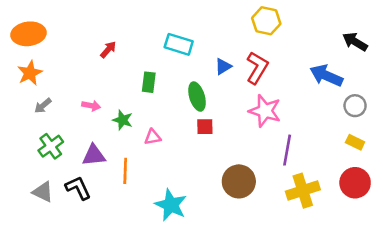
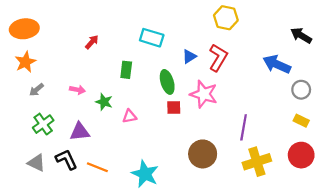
pink star: (265, 111) -> (204, 94), moved
orange line: (125, 171) -> (97, 167), moved, turned -70

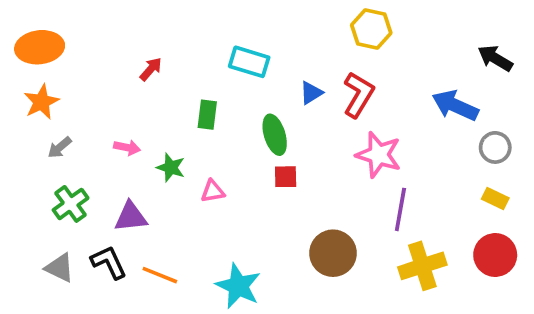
pink star: (204, 94) -> (379, 155), moved

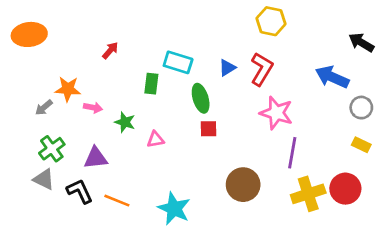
cyan rectangle: (249, 62) -> (178, 62), moved
orange star: (41, 102) -> (68, 89), moved, turned 30
red circle: (495, 255) -> (345, 189), moved
gray triangle: (60, 268) -> (44, 179), moved

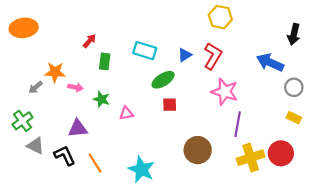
black arrow: (361, 42) -> (294, 34), turned -108
green rectangle: (151, 84) -> (105, 61), moved
green ellipse: (201, 98) -> (163, 80), turned 75
green cross: (52, 149) -> (23, 121), moved
orange line: (117, 201) -> (95, 163), turned 36

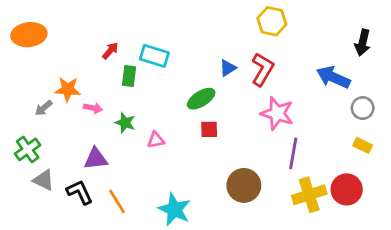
cyan rectangle: (145, 51) -> (154, 56), moved

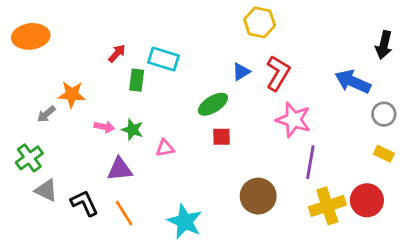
yellow hexagon: (272, 21) -> (260, 22), moved
pink arrow: (93, 108) -> (104, 127), moved
purple triangle: (96, 159) -> (120, 169), moved

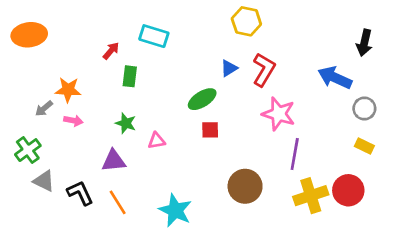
cyan rectangle: (164, 59) -> (154, 36), moved
pink arrow: (104, 127) -> (73, 121), moved

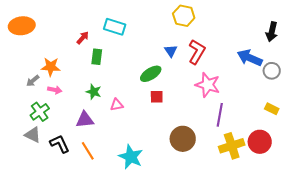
blue triangle: (229, 68) -> (171, 51), turned -32
gray circle: (364, 108) -> (272, 71), moved
green cross: (28, 150) -> (40, 112), moved

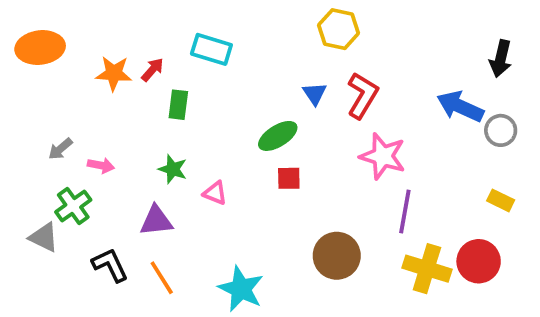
orange star: (51, 67) -> (114, 73), moved
pink triangle: (117, 105) -> (215, 193), turned 32
gray triangle: (33, 135) -> (44, 237), moved
yellow cross: (232, 146) -> (427, 269), turned 35

